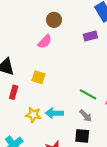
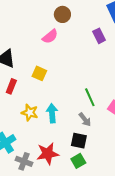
purple rectangle: (90, 36) -> (99, 36), turned 72
green line: (88, 94) -> (90, 97), turned 30
cyan arrow: (54, 113) -> (52, 113), turned 78

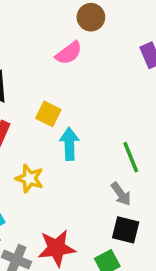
cyan arrow: (52, 113) -> (69, 144), moved
black square: (79, 141) -> (126, 230), moved

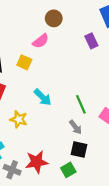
yellow square: (48, 114) -> (24, 62), moved
cyan arrow: (69, 144) -> (43, 97), turned 138

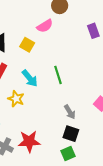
cyan arrow: (43, 97) -> (30, 78), moved
green line: (81, 104) -> (58, 75), moved
green square: (68, 170) -> (68, 153), moved

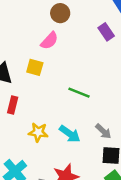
green line: (58, 75) -> (79, 93), turned -36
cyan arrow: (30, 78) -> (70, 134), moved

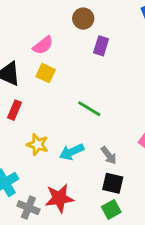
purple rectangle: (106, 32) -> (101, 46), moved, turned 42
pink semicircle: (49, 41) -> (43, 45), moved
cyan arrow: (70, 134) -> (72, 152), turned 110

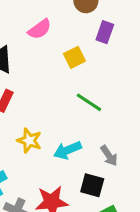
yellow square: (46, 73) -> (74, 57), moved, turned 36
black square: (113, 183) -> (92, 185), moved

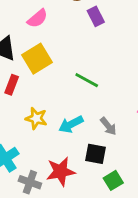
purple rectangle: (105, 32) -> (96, 16), turned -42
yellow square: (74, 57) -> (37, 59), moved, size x1.5

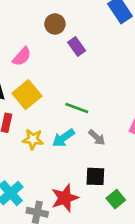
yellow star: (36, 118) -> (33, 139), moved
cyan arrow: (71, 124) -> (63, 138), moved
gray arrow: (108, 126) -> (97, 137), moved

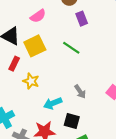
green line: (77, 108) -> (71, 48), moved
cyan arrow: (63, 138) -> (53, 103), moved

